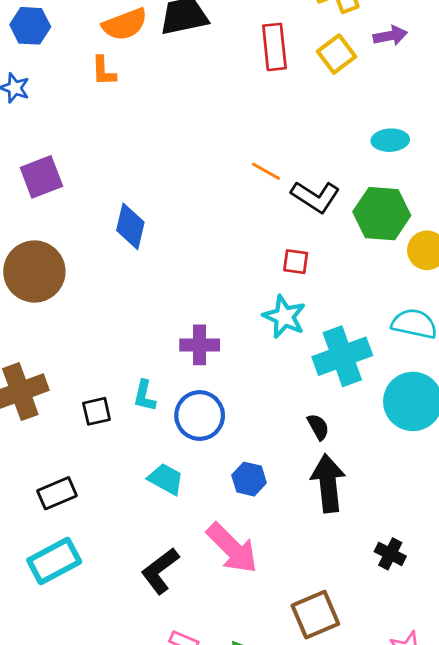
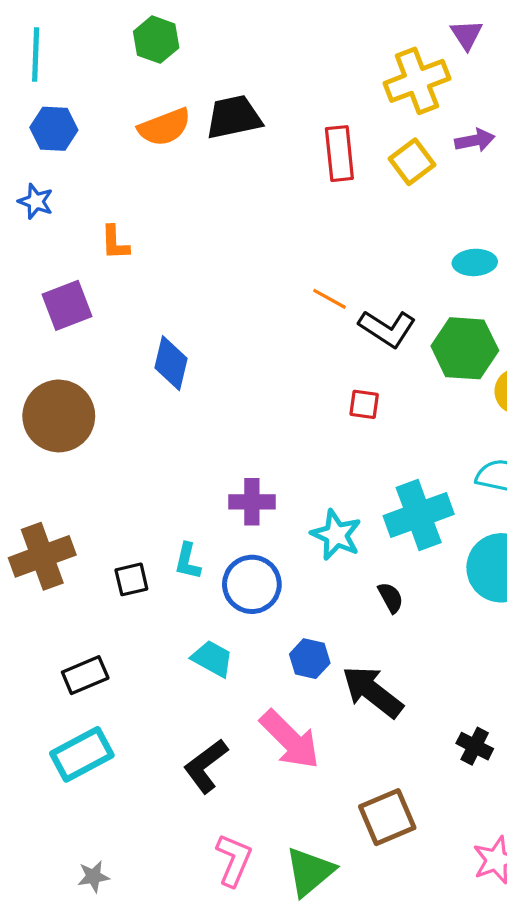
orange L-shape: (104, 71) -> (115, 243), moved
cyan star: (284, 317) -> (336, 535), moved
black arrow: (328, 483) -> (372, 692), moved, turned -46

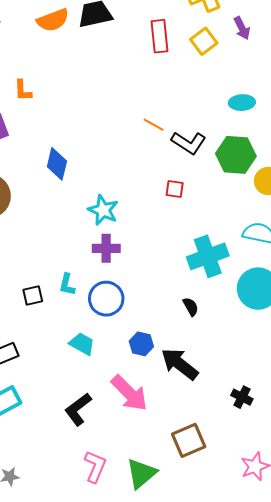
purple arrow: (475, 140) -> (242, 28), turned 75
cyan star: (336, 535) -> (103, 210), moved

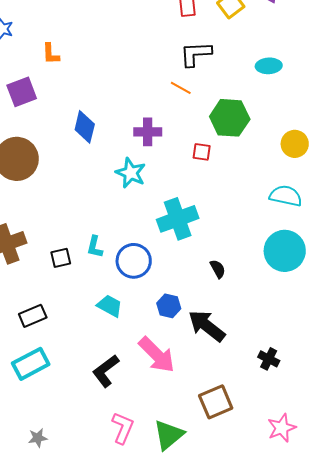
black L-shape: (189, 143) -> (196, 54), moved, turned 144
green hexagon: (236, 155) -> (230, 118), moved
purple cross: (106, 248) -> (148, 132), moved
cyan cross: (208, 256) -> (178, 219), moved

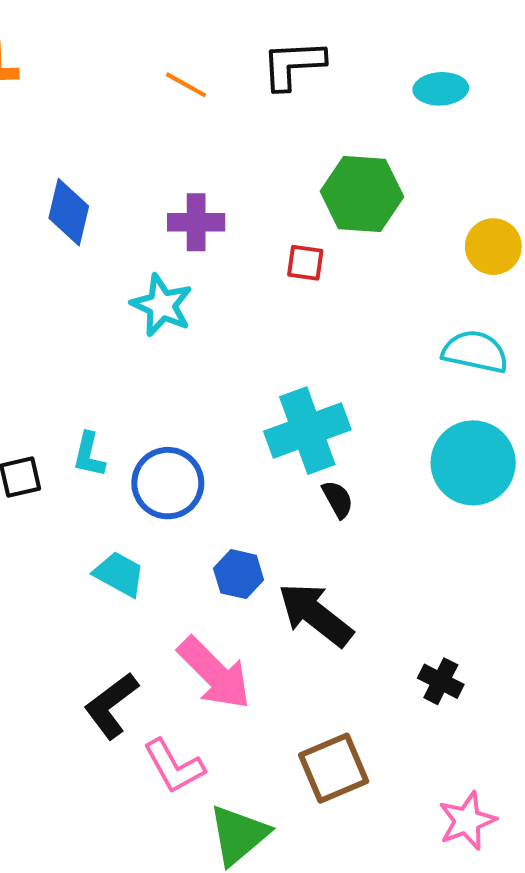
orange line: (181, 88) -> (186, 85), moved
cyan cross: (178, 219) -> (307, 431), moved
pink L-shape: (123, 428) -> (174, 766), moved, turned 128

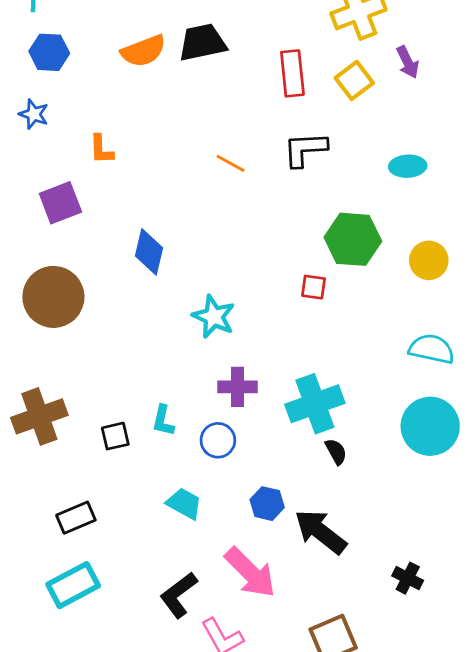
purple cross: (196, 222) -> (238, 387), moved
yellow circle: (493, 247) -> (429, 260), moved
blue circle: (168, 483) -> (218, 440), size x0.7

